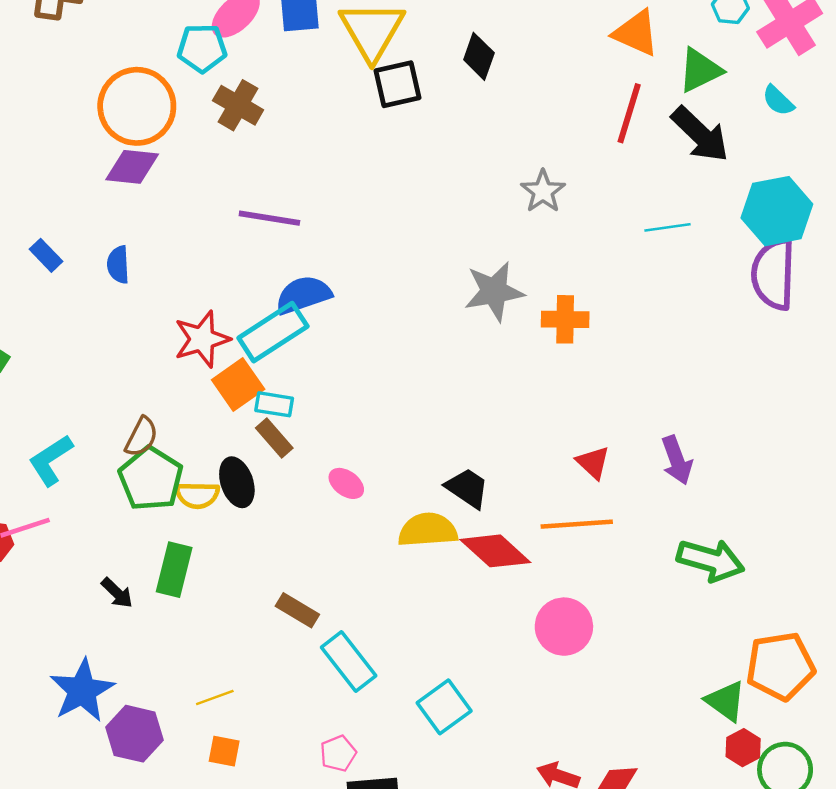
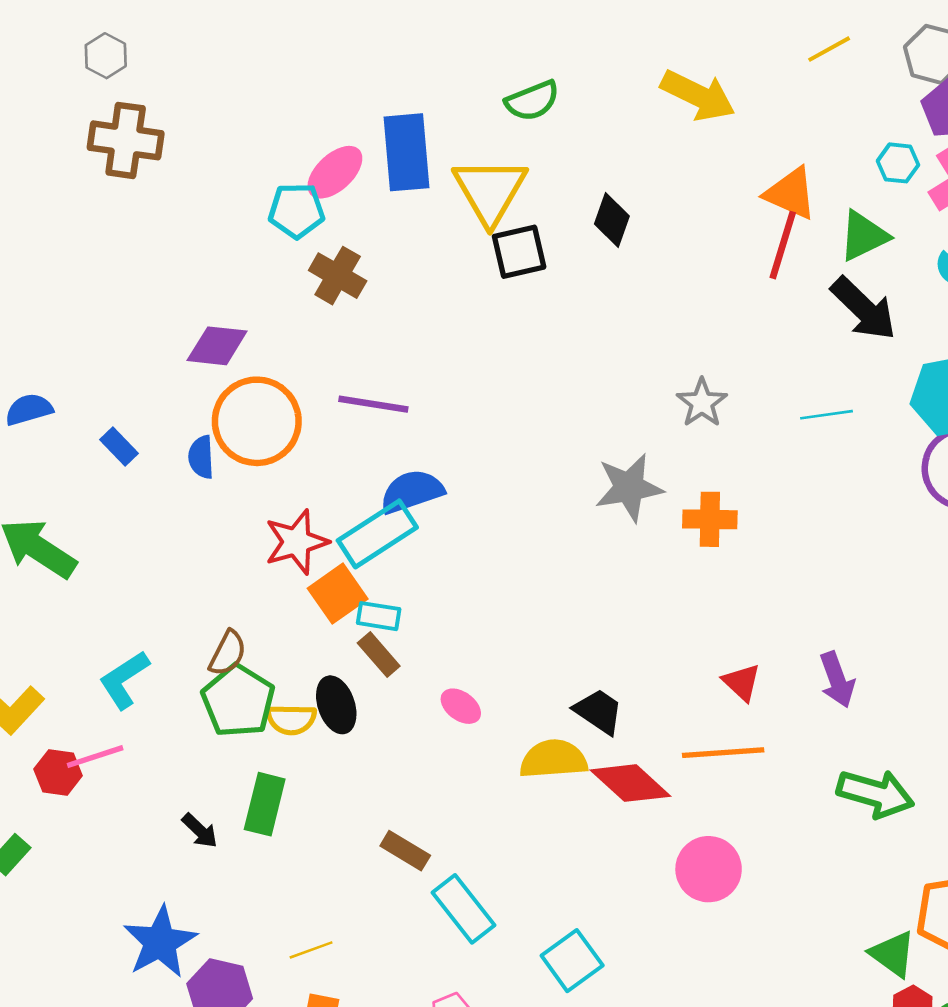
orange circle: (137, 106) -> (257, 421), moved
red line: (629, 113) -> (783, 245), moved
gray star: (543, 191) -> (702, 403), moved

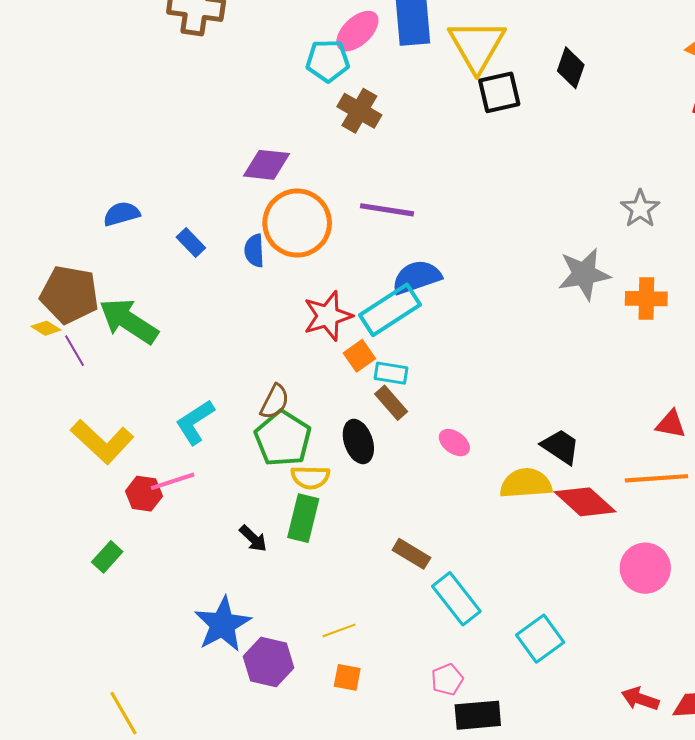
orange square: (338, 594) -> (359, 356), size x0.7
red triangle: (742, 682) -> (671, 424), turned -32
yellow semicircle: (291, 719) -> (310, 477), moved

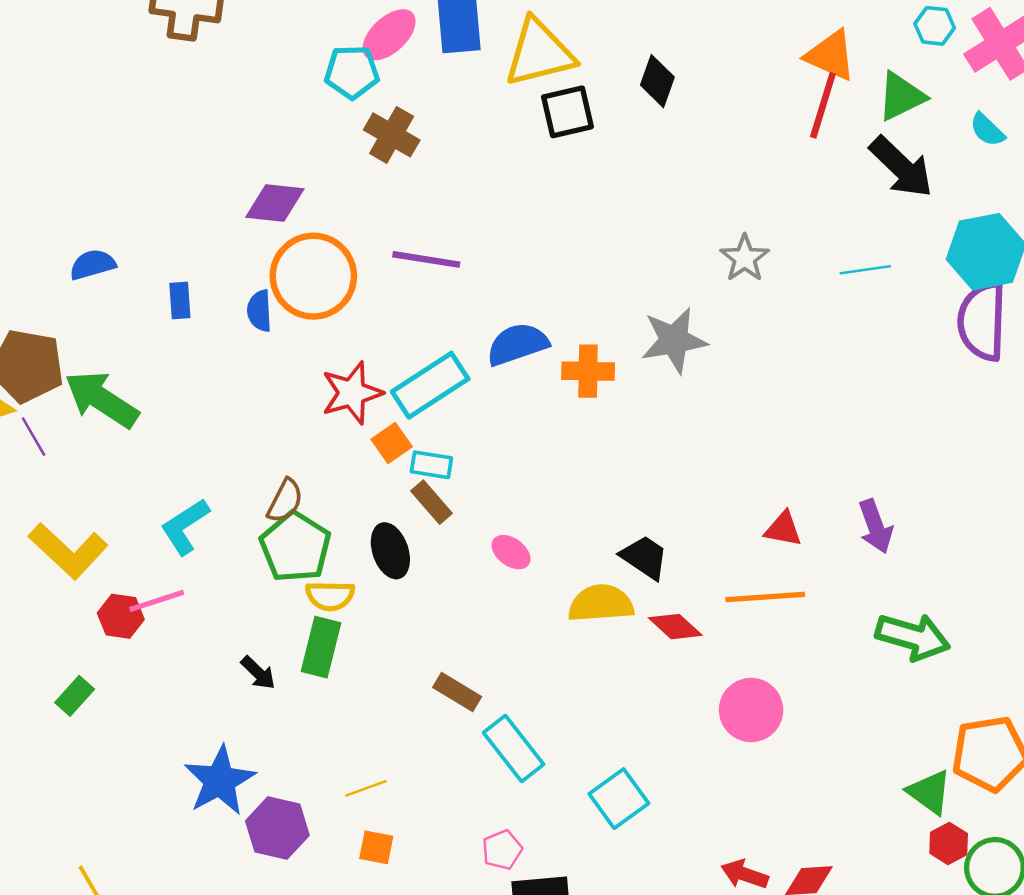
yellow triangle: (477, 45) -> (539, 53), turned 46
blue rectangle: (191, 242) -> (180, 301), turned 40
blue semicircle: (417, 277) -> (517, 344), moved
orange cross: (646, 299) -> (588, 371), moved
red diamond: (585, 502) -> (675, 627), size x0.7

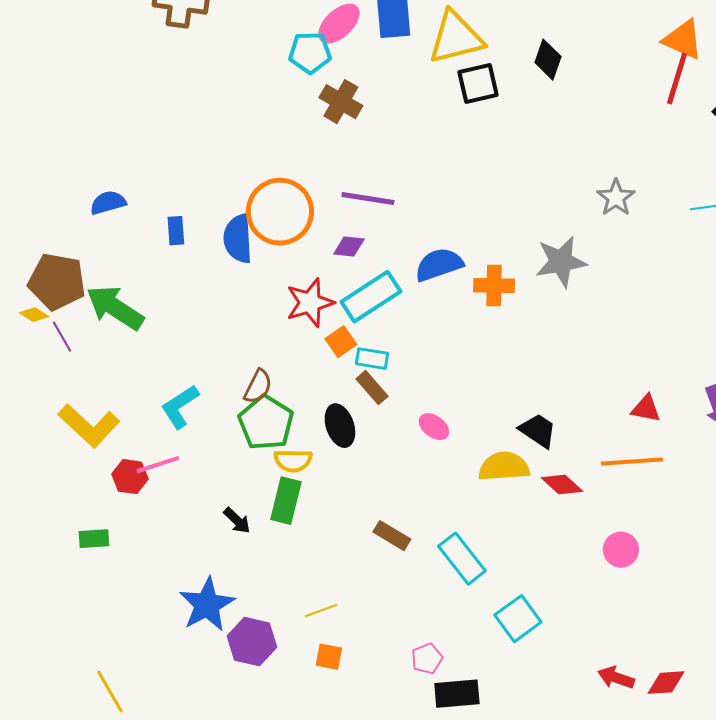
purple diamond: (275, 203) -> (349, 247), moved, size x0.7
blue semicircle: (259, 311) -> (238, 239), size x1.5
green rectangle: (75, 696) -> (94, 539), turned 44
pink circle: (751, 710) -> (621, 550), size x0.7
cyan rectangle: (514, 748) -> (462, 559), moved

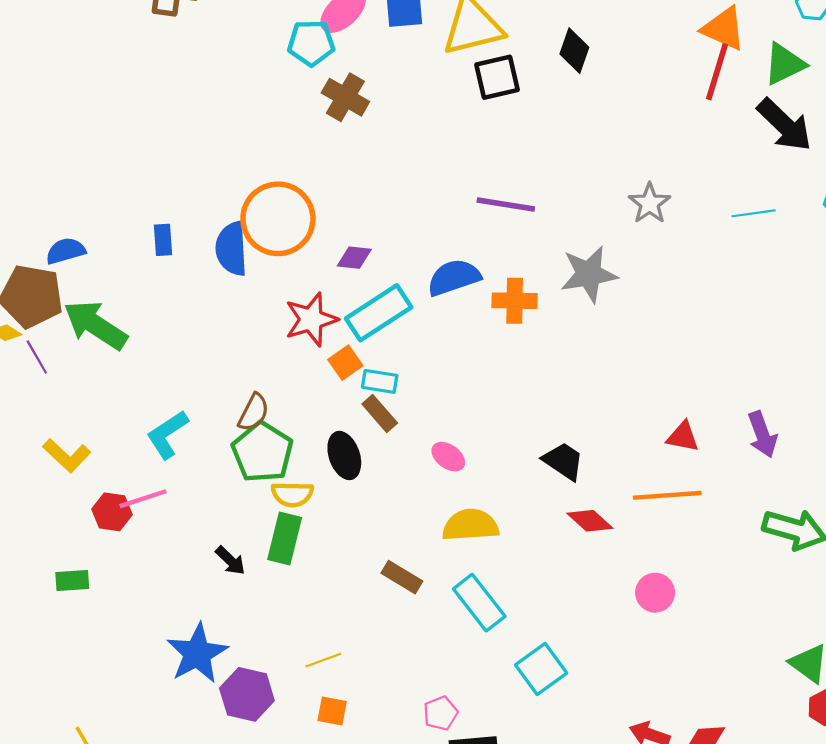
purple line: (368, 199) -> (506, 204), moved
blue semicircle: (108, 203) -> (66, 251), moved
yellow L-shape: (89, 426) -> (67, 456), size x0.7
yellow semicircle: (504, 467) -> (470, 525), moved

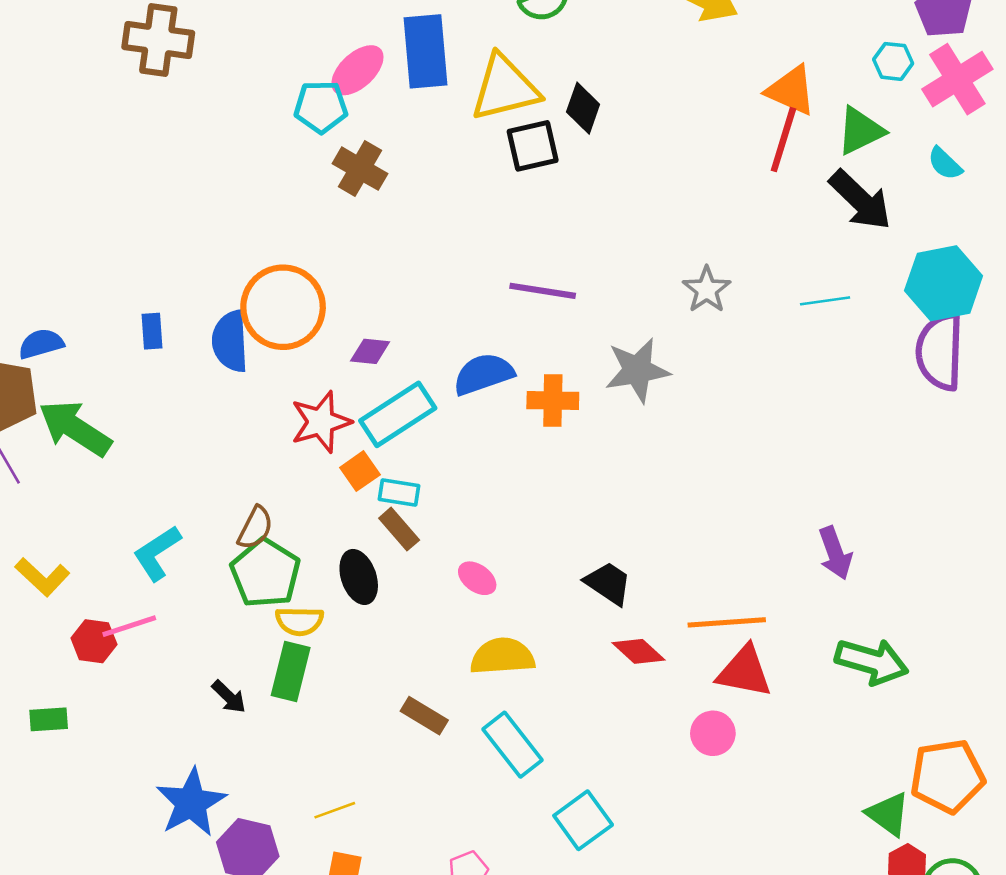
black diamond: (574, 51) -> (583, 108), moved
red triangle: (683, 437) -> (744, 672), moved, size x1.5

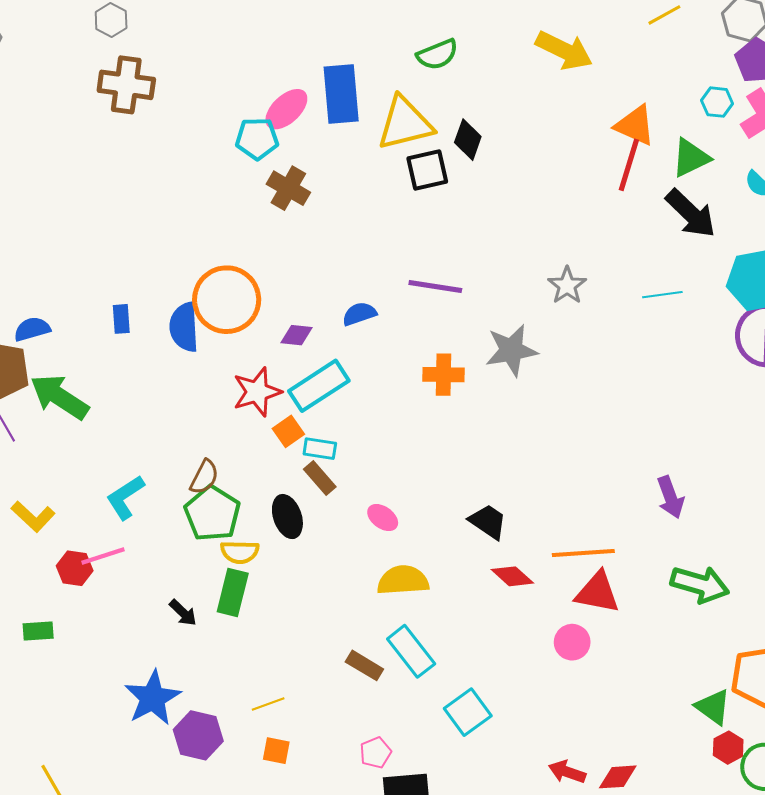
blue semicircle: (483, 374) -> (359, 314), moved, size x0.7
brown rectangle: (424, 716) -> (364, 665), moved

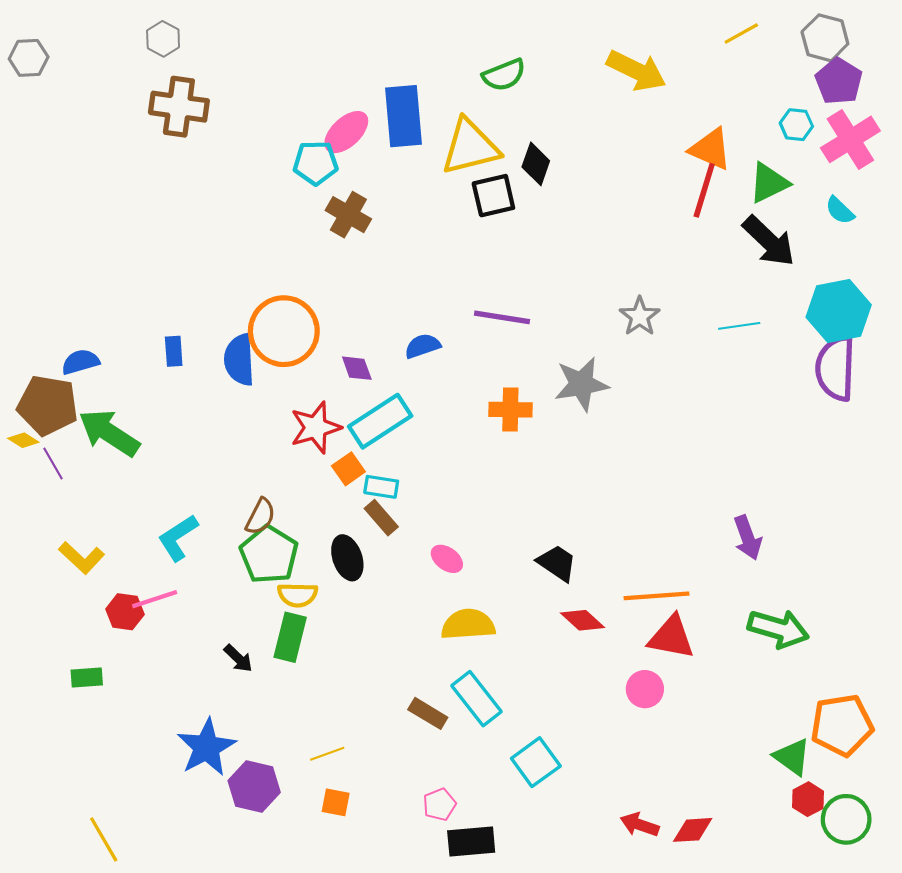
purple diamond: (297, 335) -> (357, 368), turned 64

